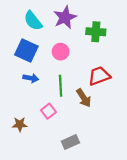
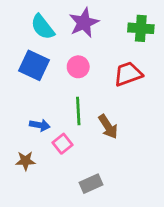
green cross: (96, 32) -> (141, 28), moved
red trapezoid: (99, 76) -> (128, 74), moved
blue arrow: (31, 78) -> (40, 125), moved

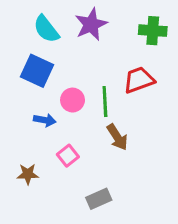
pink circle: (78, 67) -> (73, 100), moved
green line: (78, 111) -> (105, 102), moved
blue arrow: (40, 125) -> (45, 120), moved

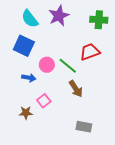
green line: (105, 102) -> (68, 66), turned -48
brown star: (28, 174) -> (26, 113), moved
gray rectangle: (99, 199) -> (84, 127), moved, turned 35

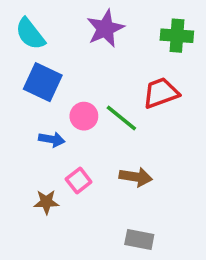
cyan semicircle: (30, 19) -> (30, 34), moved
brown arrow: (76, 89) -> (136, 177), moved, turned -48
gray rectangle: (84, 127) -> (139, 240), moved

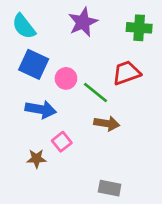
pink circle: (84, 116) -> (66, 78), moved
blue arrow: (52, 139) -> (41, 109), size x1.5
brown arrow: (136, 177) -> (107, 123), moved

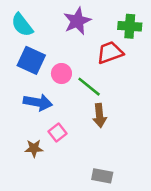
red trapezoid: (126, 73) -> (110, 53), moved
brown arrow: (107, 123) -> (100, 116), turned 75

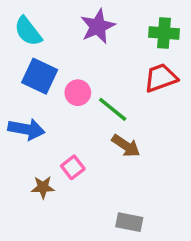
red trapezoid: (110, 53) -> (161, 78), moved
blue arrow: (38, 102) -> (26, 129), moved
brown arrow: (100, 116) -> (126, 146), turned -50

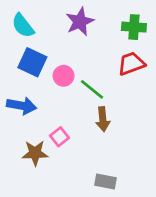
brown arrow: (126, 146) -> (103, 119), turned 50
brown star: (43, 187) -> (35, 153), size x1.4

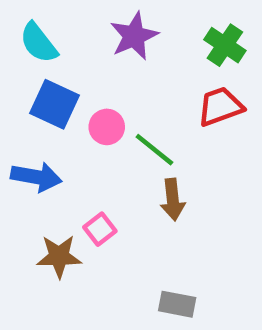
green cross: (134, 27) -> (225, 45), turned 30

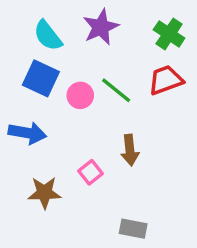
cyan semicircle: (39, 43) -> (48, 36), moved
green line: (154, 150) -> (116, 90), moved
pink square: (100, 229) -> (91, 172), moved

